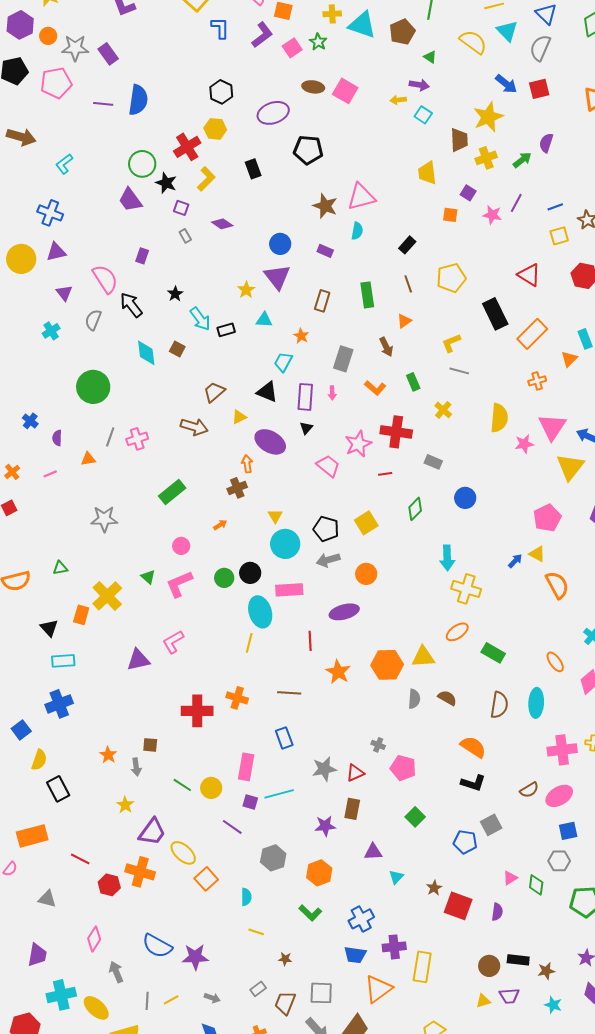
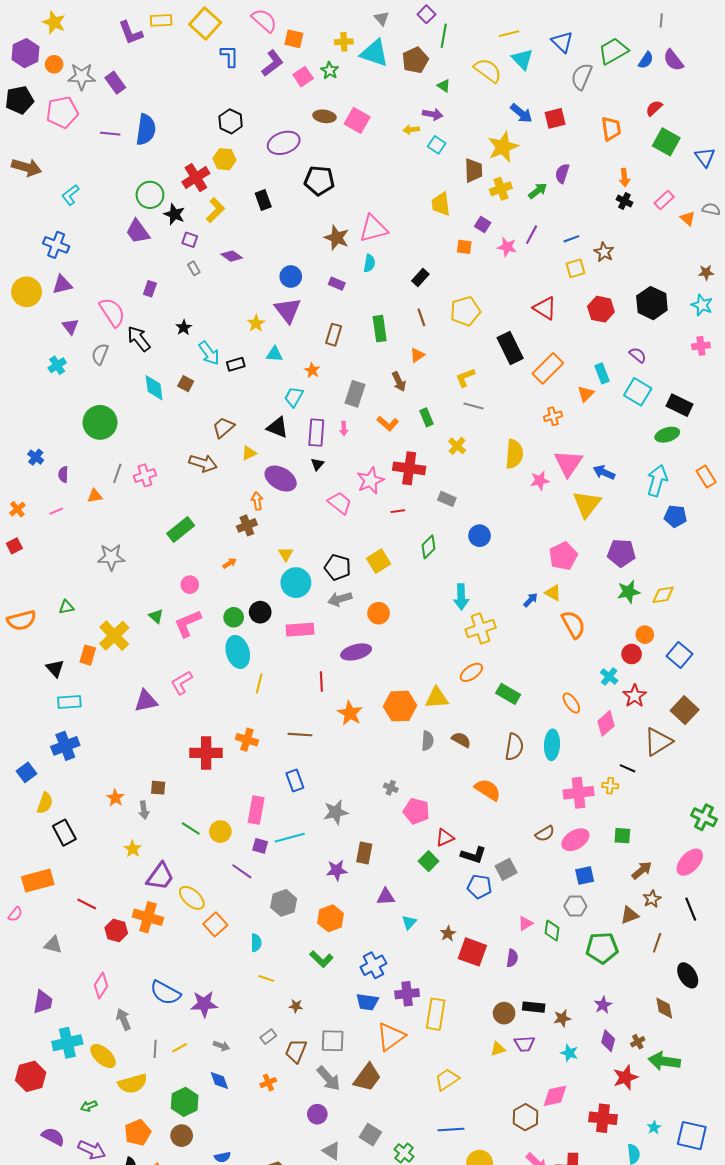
gray semicircle: (540, 48) -> (582, 77), moved
yellow cross: (466, 589) -> (481, 629), turned -36
cyan ellipse: (260, 612) -> (238, 652), moved
red triangle: (355, 773) -> (445, 838), moved
black L-shape: (473, 783) -> (473, 855), moved

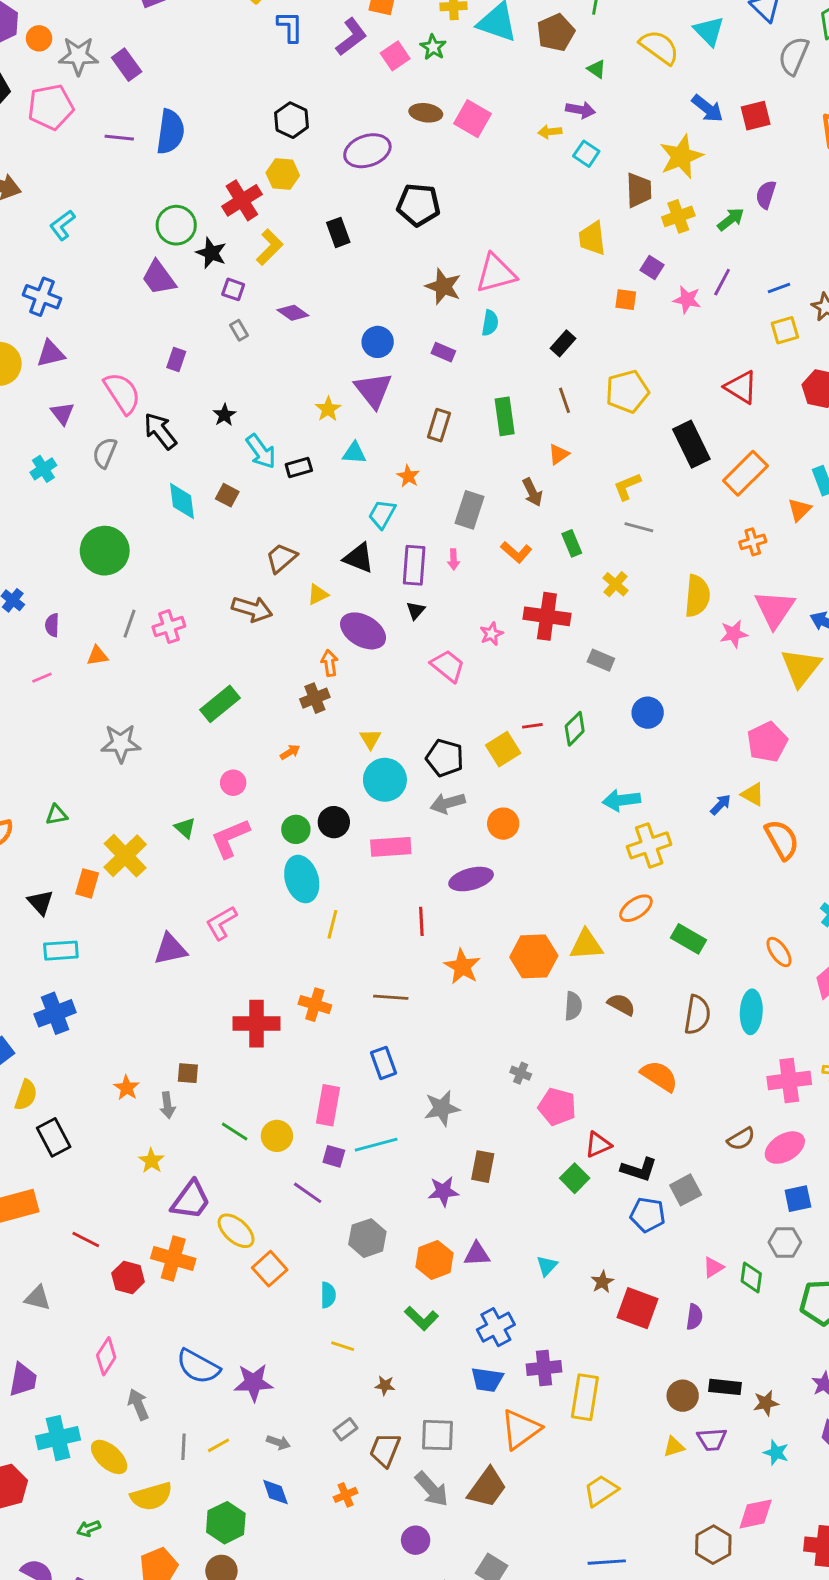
pink star: (370, 481) -> (491, 634), size x0.6
red line: (398, 511) -> (532, 726), moved
cyan arrow: (461, 597) -> (621, 800), turned 85
purple triangle: (386, 897) -> (477, 1254), moved

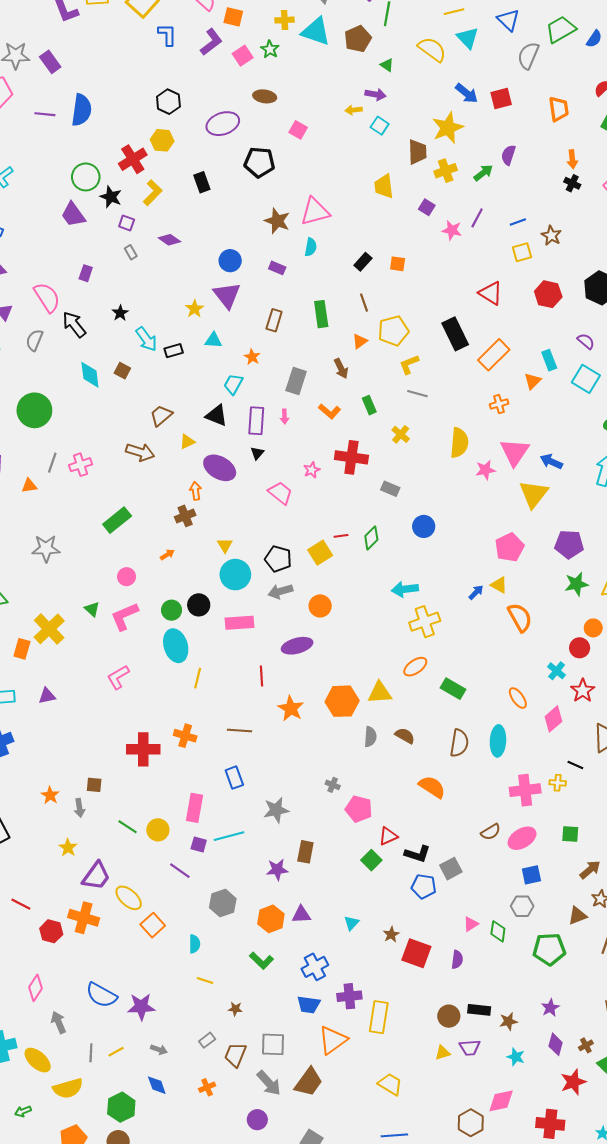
pink square: (473, 119) -> (298, 130), moved, size x0.7
orange square: (626, 300) -> (398, 264), moved
yellow pentagon: (627, 392) -> (393, 331), moved
purple triangle: (170, 949) -> (47, 696), moved, size x0.7
yellow trapezoid: (601, 1491) -> (390, 1084), turned 65

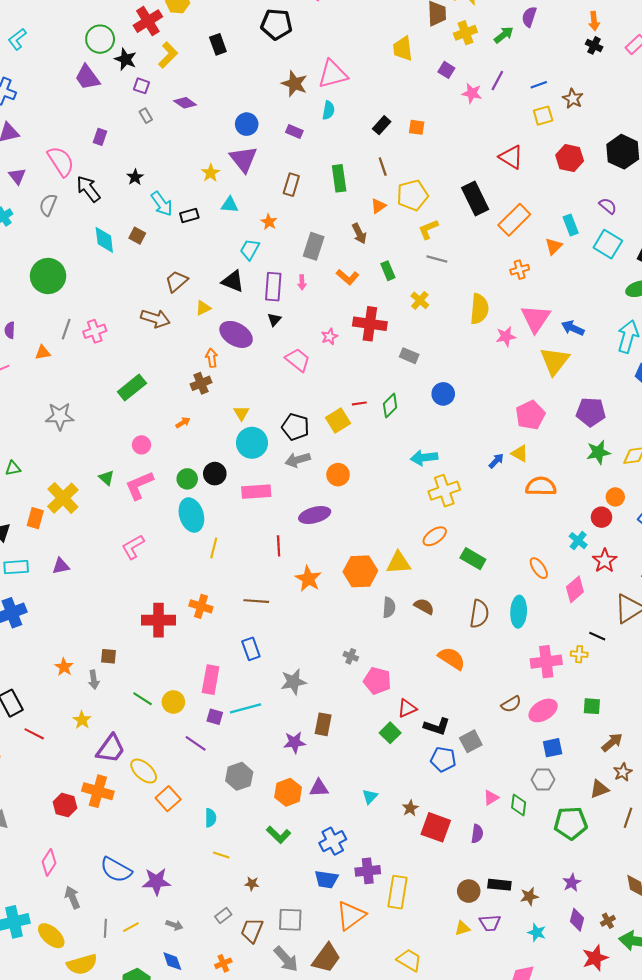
orange semicircle: (520, 617) -> (541, 486), turned -60
red line: (21, 904) -> (34, 734), moved

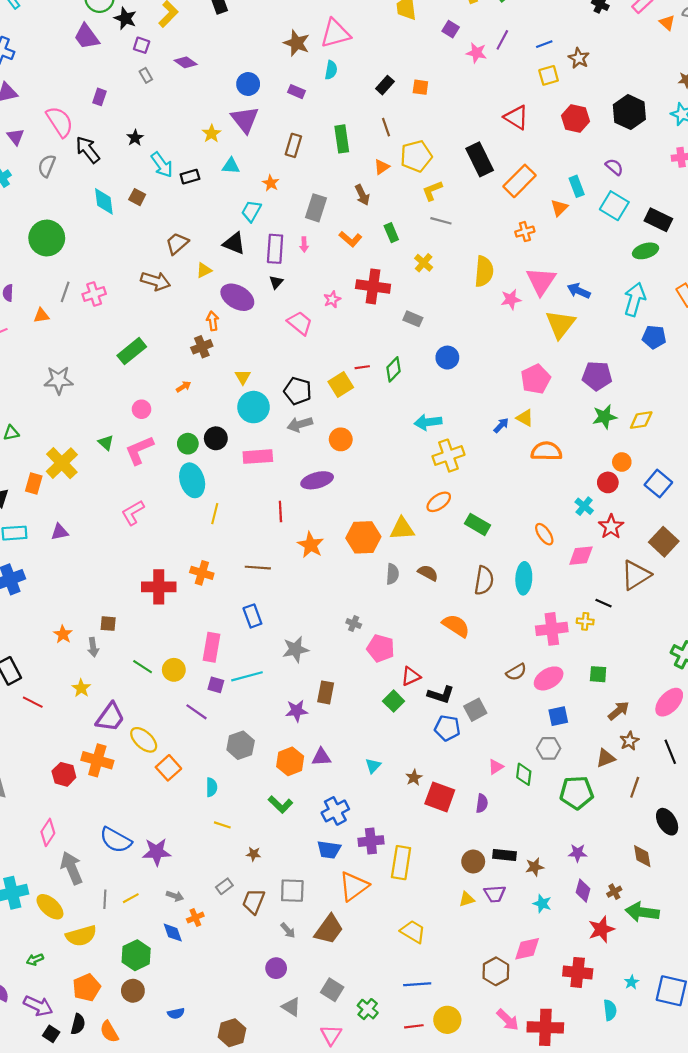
pink diamond: (575, 589) -> (581, 556), turned 35
purple star: (572, 883) -> (578, 853), turned 30
gray arrow: (72, 897) -> (72, 868), size x1.4
gray arrow: (286, 959) -> (288, 930), size x0.6
orange cross: (223, 963) -> (195, 918), moved

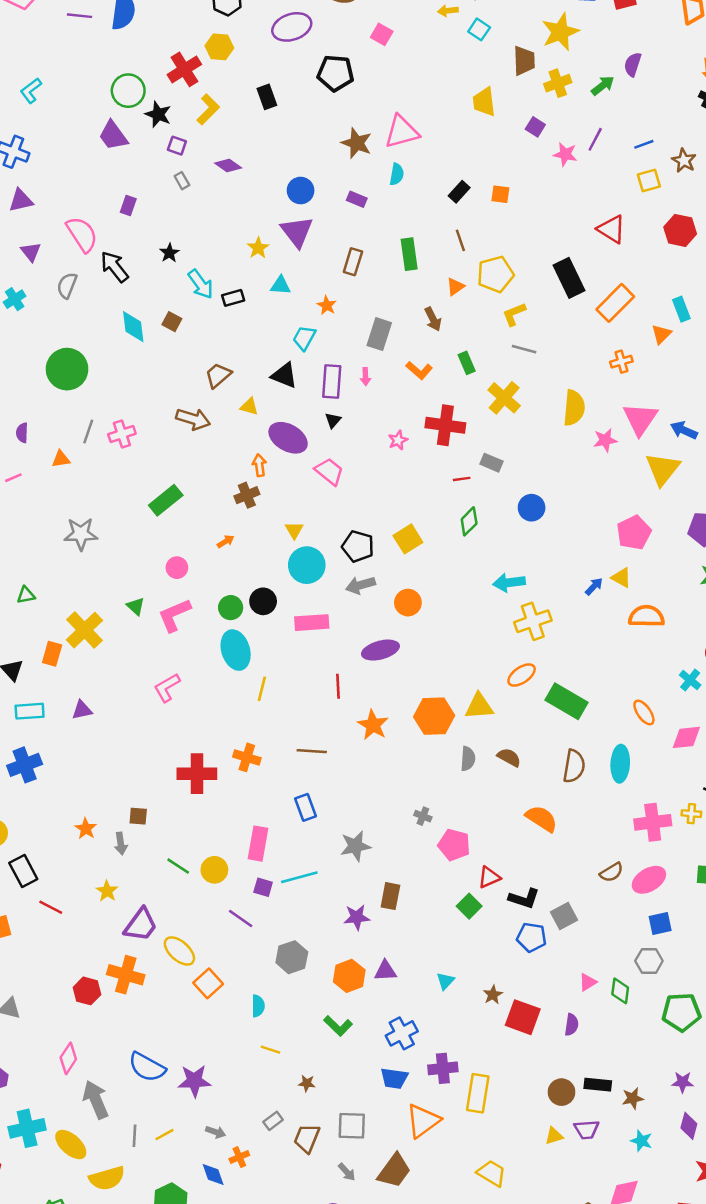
yellow cross: (424, 263) -> (504, 398), size x1.5
yellow triangle: (204, 270) -> (249, 407), turned 42
pink trapezoid: (300, 323) -> (329, 471), moved
red line: (362, 367) -> (462, 479), moved
green rectangle: (478, 524) -> (567, 701), size x1.4

